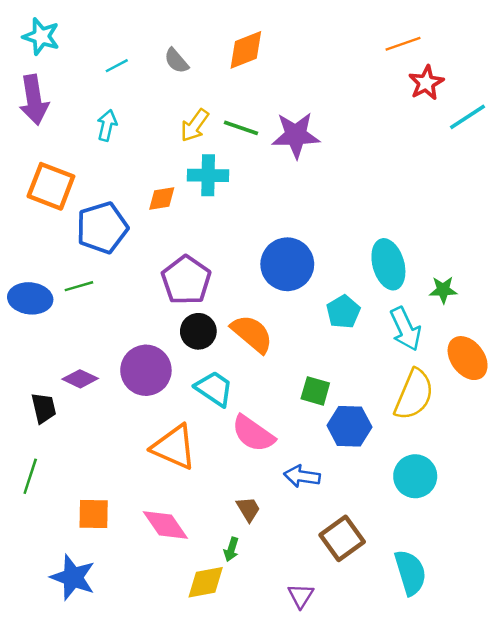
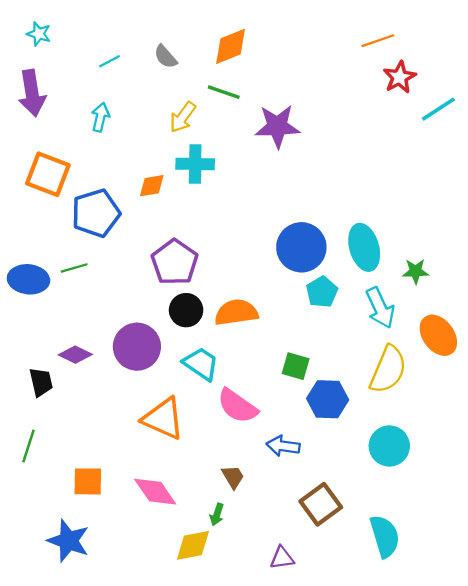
cyan star: (41, 36) -> (39, 34), size x0.7
green line: (241, 128) -> (224, 92), moved
blue circle: (287, 264) -> (301, 247), moved
orange semicircle: (252, 334) -> (236, 312), turned -48
purple triangle: (301, 596) -> (282, 558), turned 50

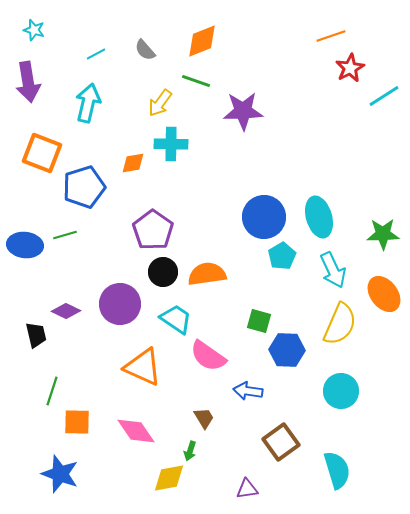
cyan arrow: (100, 117) -> (88, 103), size x1.5
green star: (416, 271) -> (383, 234), moved, size x1.4
green line: (28, 446) -> (52, 391), moved

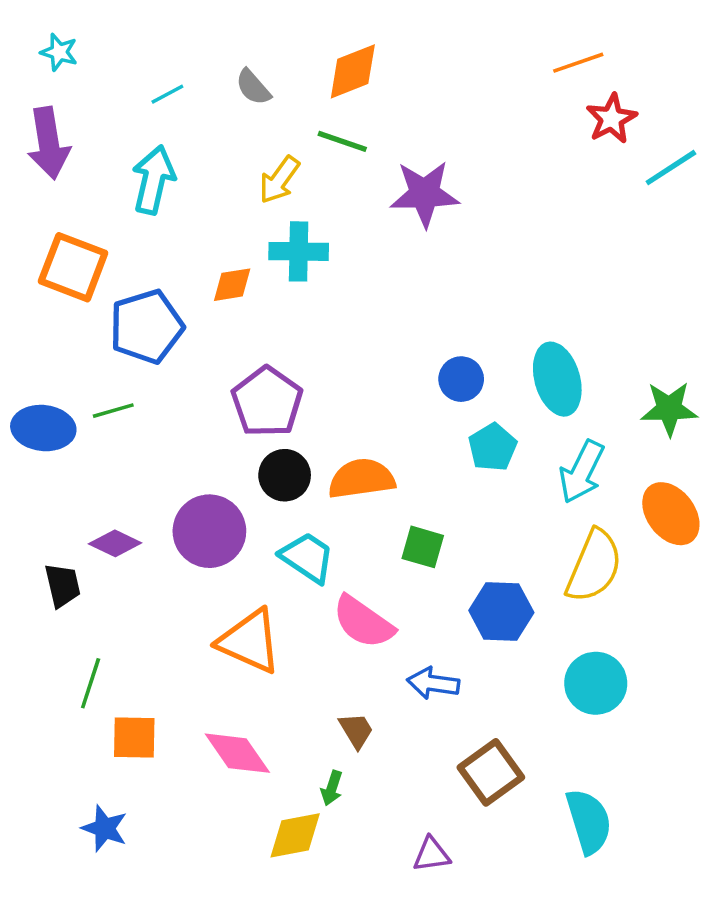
blue circle: (264, 217) -> (461, 379), size x0.6
cyan arrow: (333, 270) -> (582, 472), turned 51
green square: (259, 321) -> (423, 547), moved
blue star: (60, 474) -> (105, 828), size x0.7

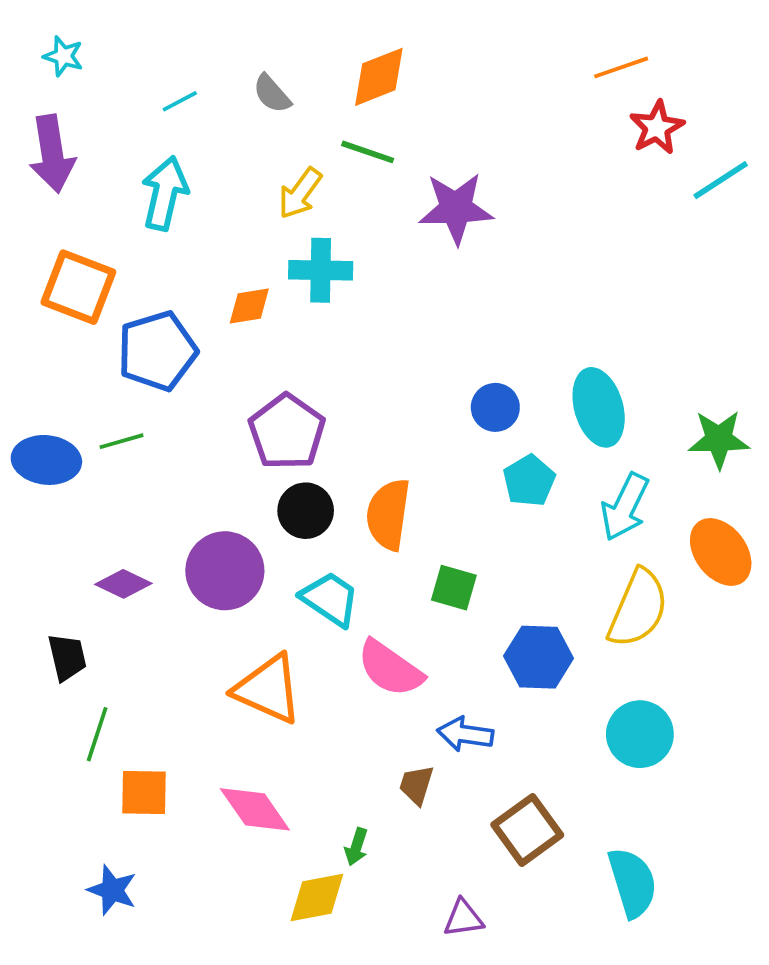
orange semicircle: (361, 479) -> (388, 514), turned -74
black trapezoid: (63, 585) -> (67, 657), moved
brown trapezoid: (356, 730) -> (416, 785), moved, turned -132

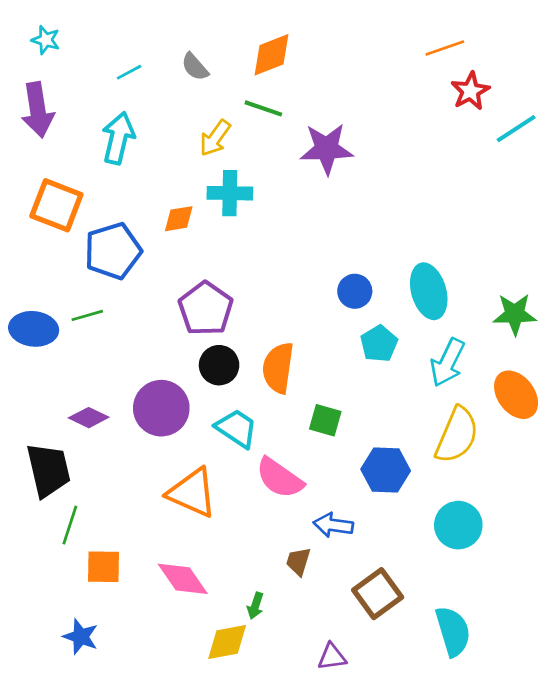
black trapezoid: (67, 657) -> (48, 470), size x1.6

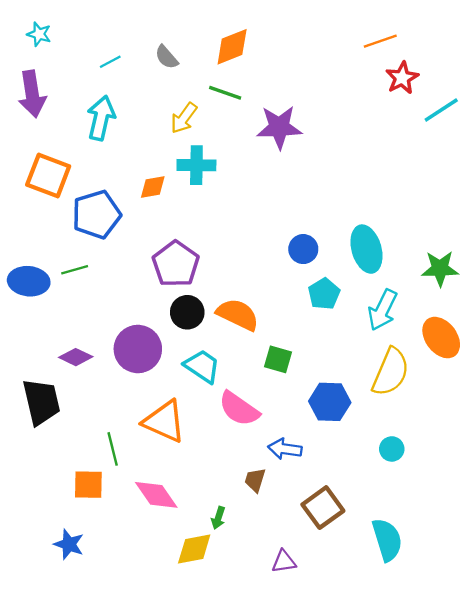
orange semicircle: (278, 368) -> (238, 315), turned 108
green line: (70, 525) -> (113, 449), moved, turned -32
cyan circle: (458, 525) -> (392, 449), size x0.6

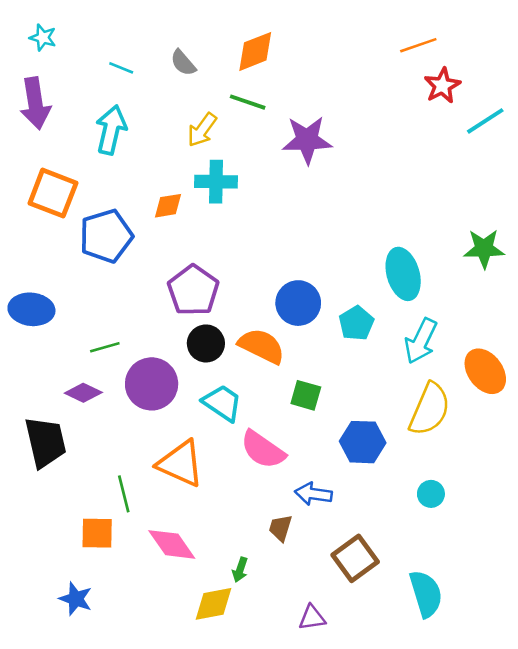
cyan line: (110, 62) -> (121, 68), turned 50
blue circle: (303, 249) -> (298, 303), moved, size x1.4
green star: (440, 269) -> (484, 249), moved
green line: (75, 270) -> (105, 347), moved

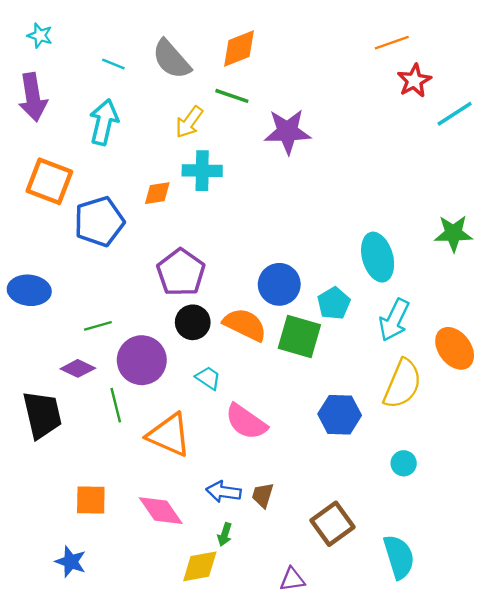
gray semicircle: (183, 63) -> (171, 59), size x1.6
green square: (306, 395) -> (299, 336), moved, size x1.5
cyan trapezoid: (222, 403) -> (208, 378), size x0.7
green line: (124, 494) -> (116, 405), moved
blue arrow: (313, 494) -> (224, 492), moved

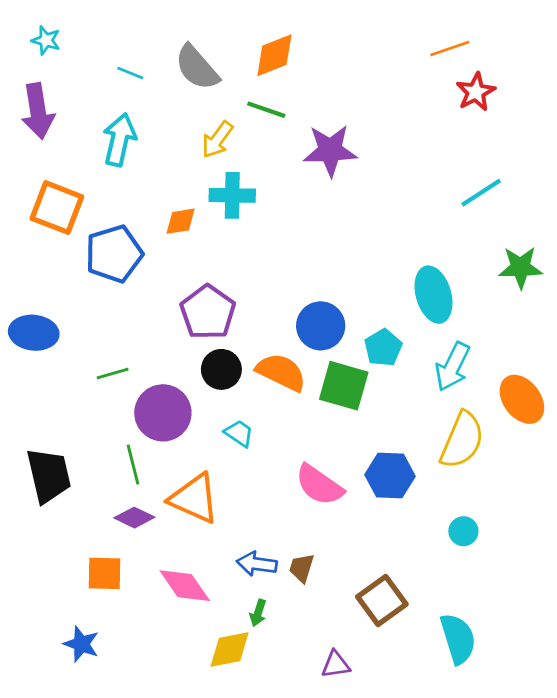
cyan line: (455, 114) -> (481, 193), moved
purple diamond: (78, 368) -> (134, 518), moved
pink semicircle: (246, 422) -> (319, 485), moved

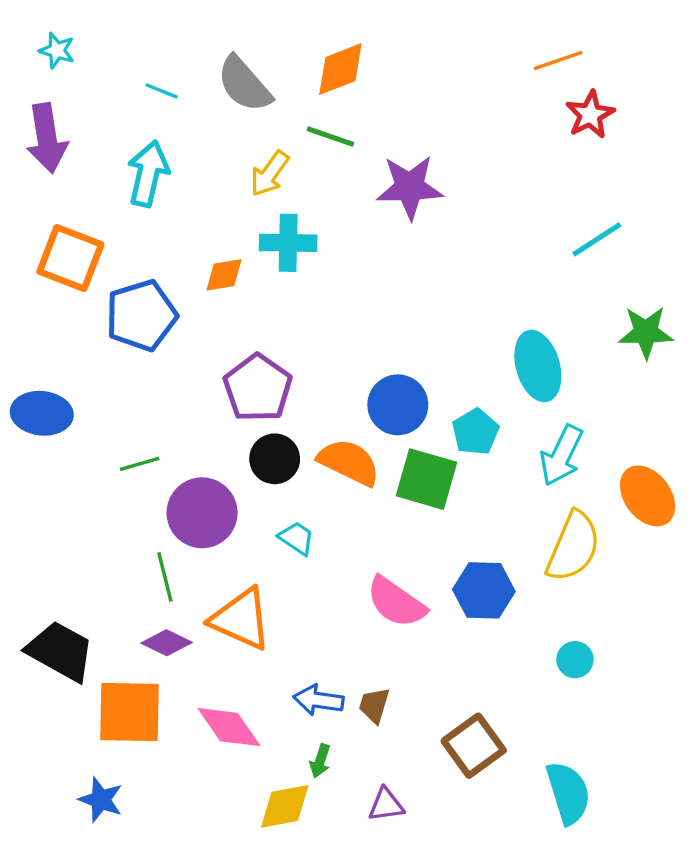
black trapezoid: (49, 475) -> (60, 651), moved, turned -48
orange square: (104, 573) -> (130, 712), size x1.5
purple triangle: (336, 664) -> (386, 805), moved

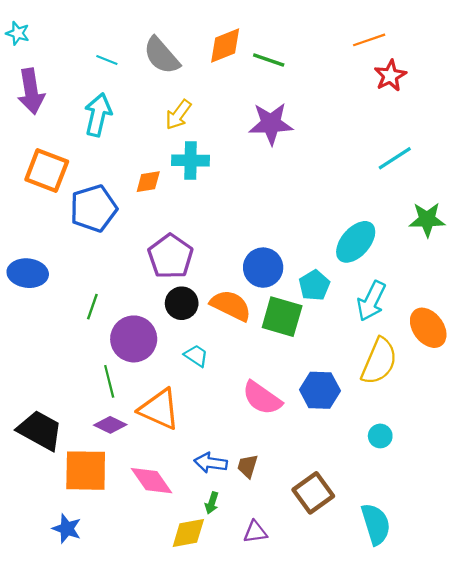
cyan star: (57, 50) -> (18, 33), moved
green line: (330, 137) -> (269, 60), moved
cyan ellipse: (538, 366) -> (356, 242), turned 57
green line: (140, 464) -> (92, 307), turned -55

